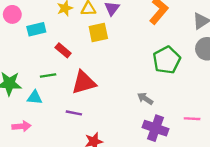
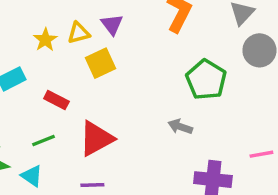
cyan triangle: (35, 97) -> (32, 176), turned 42
gray arrow: (145, 99) -> (180, 127), moved

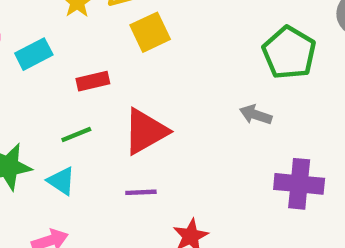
red rectangle: (56, 100) -> (93, 81), turned -40

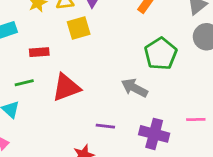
gray arrow: (256, 115) -> (134, 88), size x1.4
purple line: (141, 192) -> (105, 126), moved

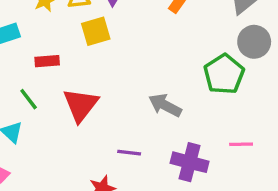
green pentagon: (161, 54) -> (224, 74), moved
green line: (24, 83) -> (29, 99), turned 66
red triangle: (66, 87) -> (81, 105), turned -32

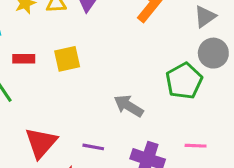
yellow square: (96, 31) -> (67, 59), moved
red triangle: (81, 105) -> (41, 143), moved

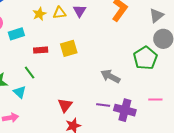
red triangle: (41, 143) -> (65, 105), moved, size x0.7
purple line: (93, 147) -> (103, 105), moved

